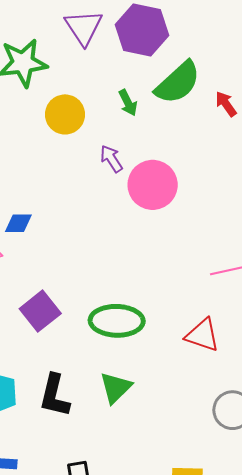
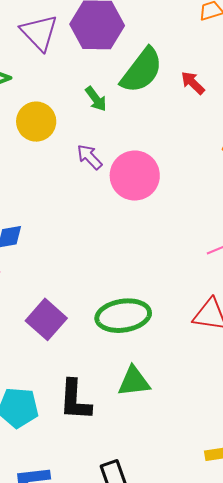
green triangle: (116, 388) -> (134, 382), turned 48

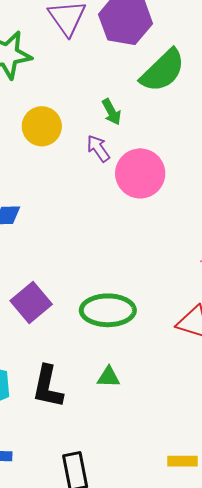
green arrow: (96, 99) -> (111, 112), moved
yellow circle: (36, 122) -> (42, 126), moved
green triangle: (134, 382) -> (109, 377), size x0.7

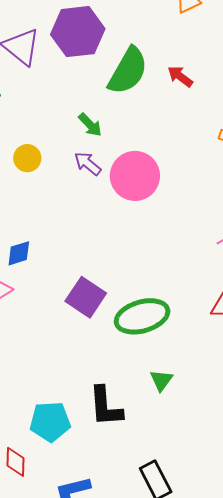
yellow circle: (42, 126) -> (27, 158), size x0.7
purple square: (31, 303) -> (86, 297), moved
green triangle: (109, 377) -> (161, 380), turned -40

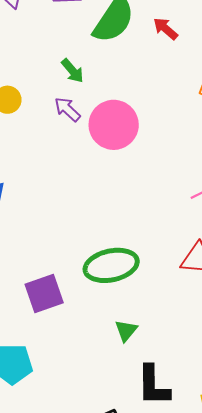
purple square: (86, 297) -> (44, 294), moved, turned 33
black L-shape: (106, 406) -> (153, 386), moved

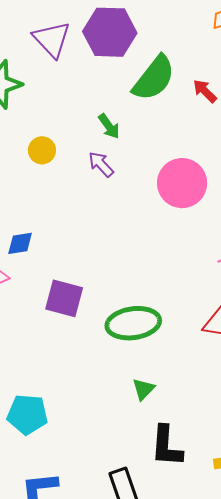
pink circle: (114, 125) -> (182, 183), moved
purple square: (44, 294) -> (64, 298), moved, turned 30

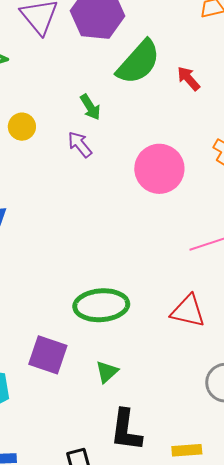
purple square: (64, 298) -> (48, 355), moved

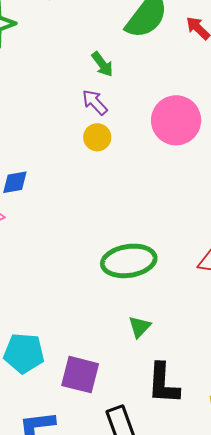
yellow circle: (22, 127) -> (97, 137), moved
purple square: (48, 355) -> (80, 375), moved

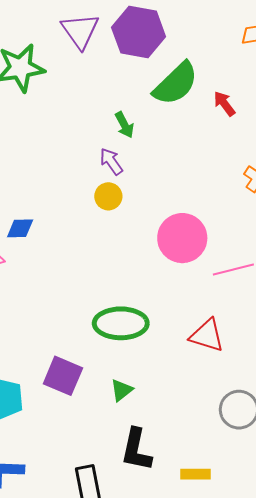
pink circle: (176, 120) -> (182, 238), moved
purple square: (80, 375) -> (63, 376), moved

